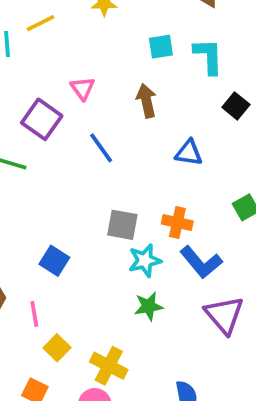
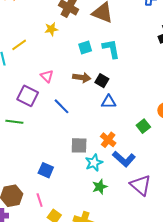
brown arrow: (146, 101) -> (82, 78), turned 120
black square: (236, 106) -> (102, 81), moved
orange cross: (177, 223) -> (108, 140), turned 35

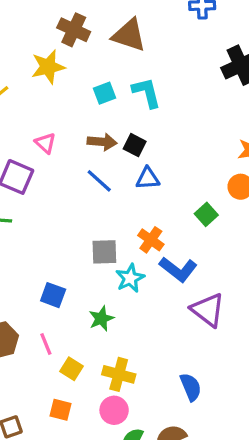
yellow star: (51, 29) -> (48, 67), size x1.5
blue line: (62, 106) -> (99, 181), moved
green star: (100, 187) -> (101, 319), moved

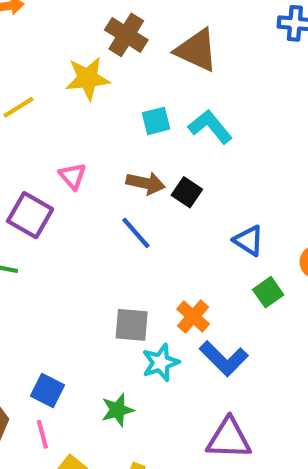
cyan L-shape: (147, 93) -> (210, 127), turned -32
blue triangle: (148, 178) -> (249, 241), moved, turned 30
blue square: (53, 295) -> (47, 391), moved
purple triangle: (208, 310) -> (229, 439), moved, turned -42

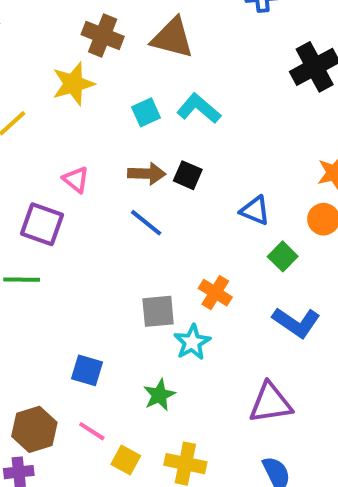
blue L-shape: (224, 358) -> (296, 322), moved
blue square: (47, 391) -> (87, 370), moved
pink line: (42, 434) -> (92, 431), turned -32

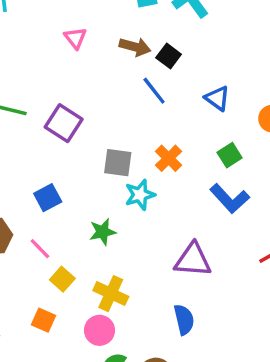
blue line: (146, 223) -> (154, 91), moved
purple square: (42, 224) -> (64, 123), moved
green square: (283, 256) -> (230, 155), moved
blue square: (87, 370) -> (48, 198), turned 32

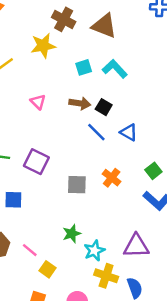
blue triangle: (217, 98) -> (129, 132), moved
cyan star: (140, 195) -> (94, 251), moved
blue square: (48, 198) -> (13, 200), moved, turned 36
yellow cross: (111, 294) -> (106, 276), moved

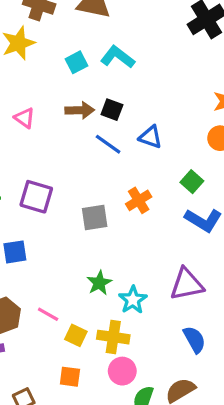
orange cross: (112, 178) -> (139, 200), turned 30
yellow cross: (106, 276) -> (113, 337), moved

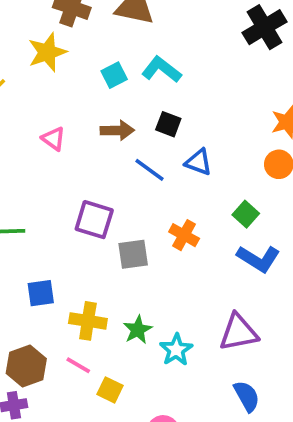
black square: (112, 110) -> (168, 124), moved
purple square: (36, 197) -> (94, 220), moved
orange cross: (139, 200) -> (184, 235), turned -30
yellow cross: (113, 337) -> (88, 321), moved

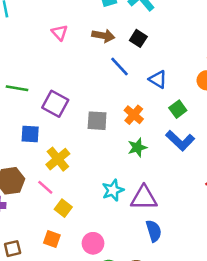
blue triangle: (198, 162) -> (158, 79), moved
purple square: (94, 220) -> (55, 104), moved
yellow cross: (88, 321) -> (58, 159), turned 30
green star: (138, 330) -> (137, 147), moved
purple triangle: (238, 332) -> (144, 198), moved

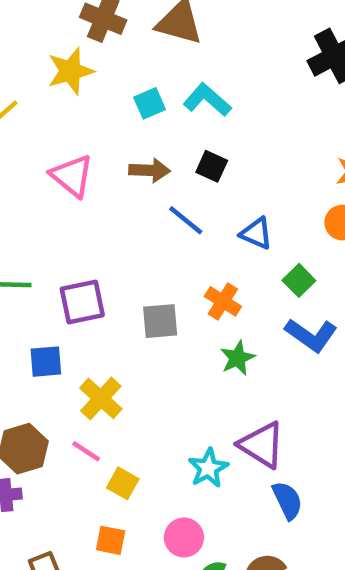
pink triangle: (60, 33) -> (72, 176), size x1.5
purple square: (55, 104) -> (82, 302), turned -32
cyan star: (113, 190) -> (208, 468), moved
purple triangle: (144, 198) -> (262, 445), turned 40

